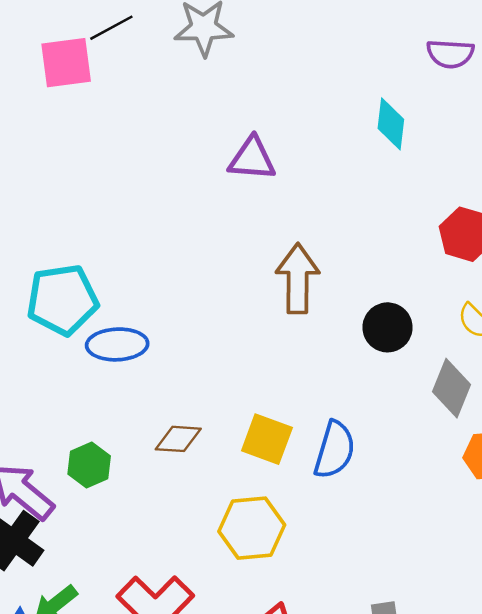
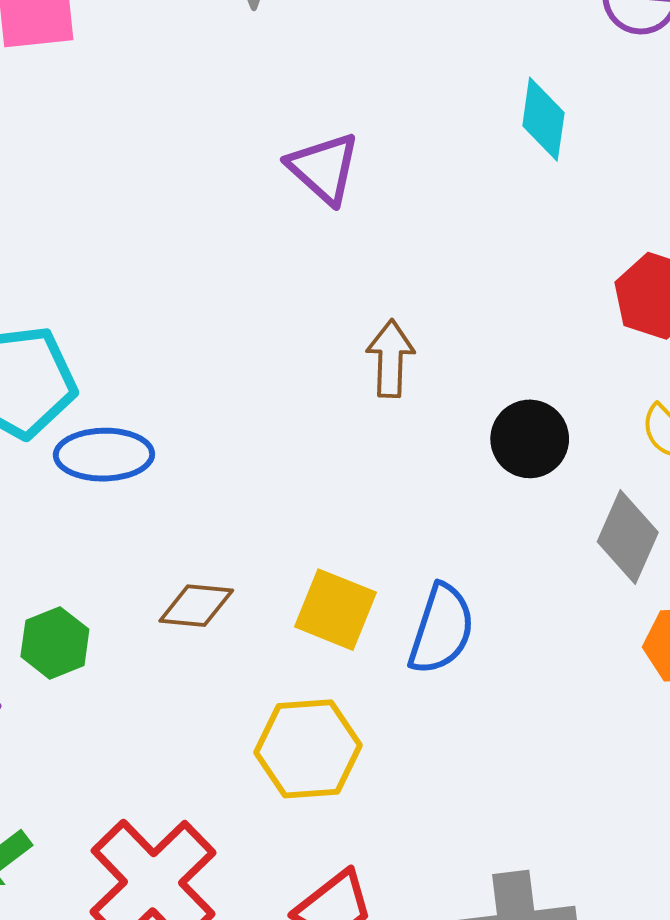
purple triangle: (252, 159) -> (324, 168), turned 36
brown arrow: (298, 279) -> (390, 358), size x0.7

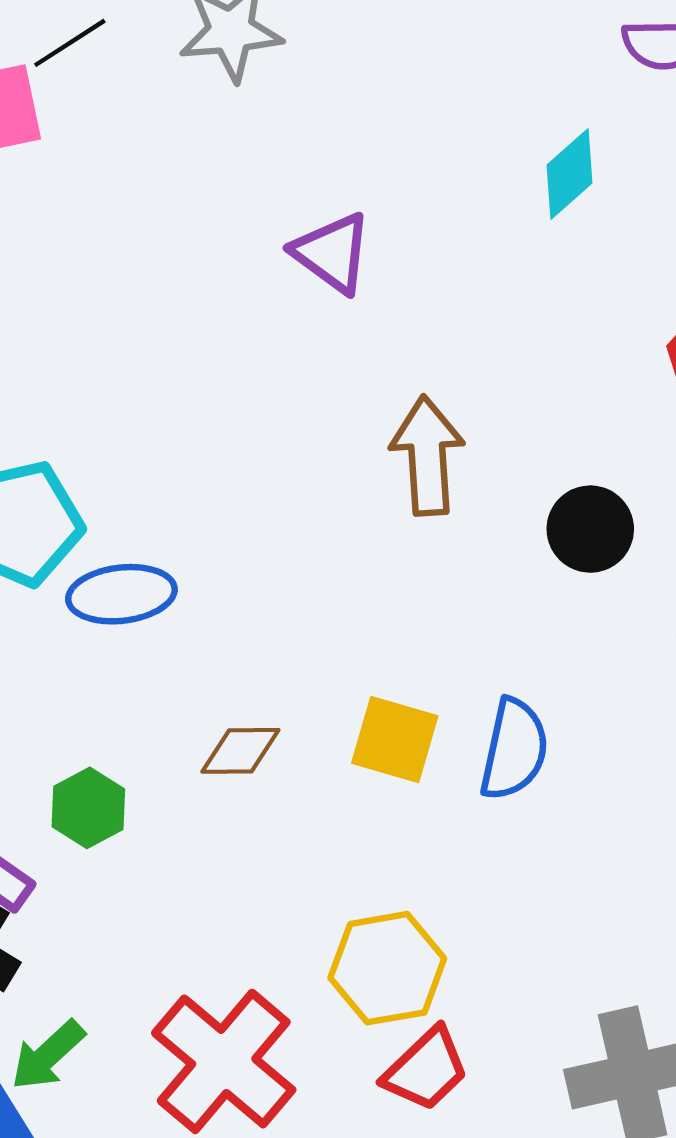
cyan diamond: (543, 119) -> (570, 174), turned 46
brown arrow: (390, 358) -> (427, 456), size x1.4
yellow hexagon: (308, 749) -> (387, 968), moved

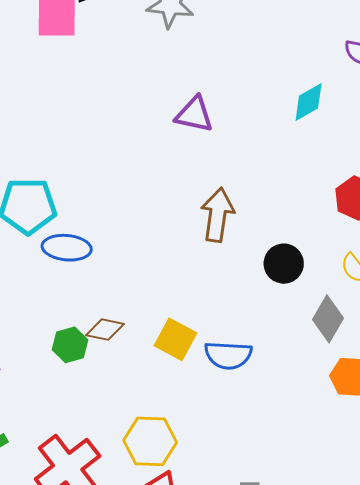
purple triangle: (332, 253) -> (194, 115), turned -36
blue semicircle: (514, 749) -> (228, 355), turned 69
green hexagon: (88, 808) -> (70, 345), moved

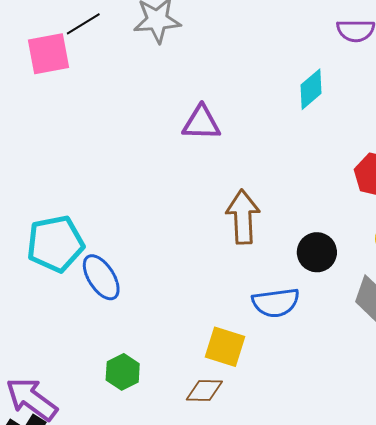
blue ellipse: (67, 248) -> (101, 277), turned 63
brown diamond: (105, 330) -> (204, 391), moved
blue semicircle: (228, 355) -> (276, 303), moved

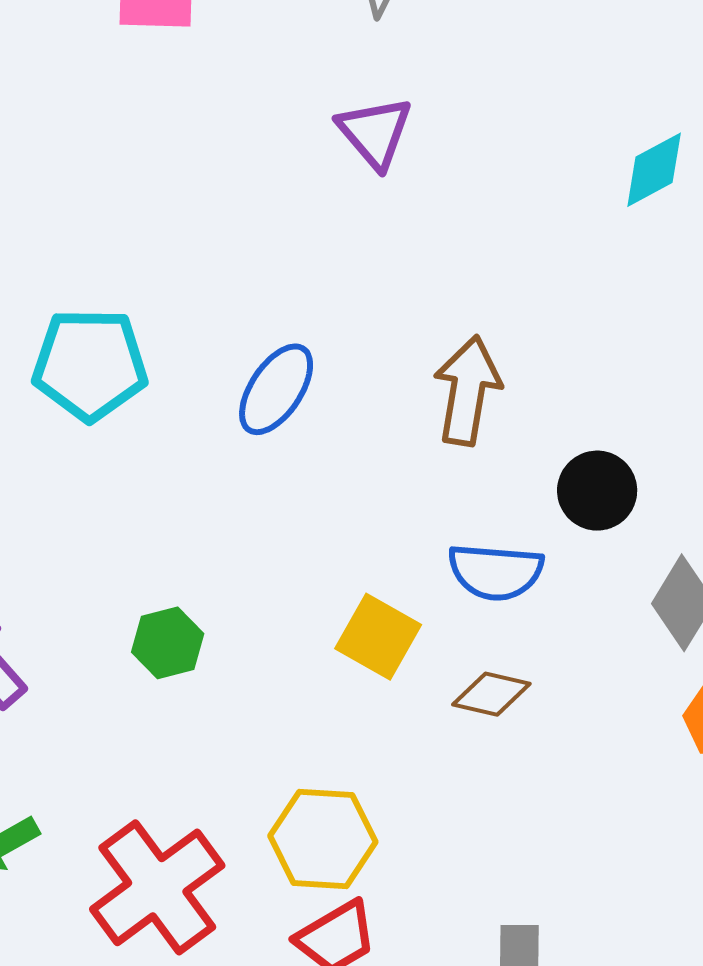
purple triangle: (201, 123) -> (375, 132), moved, turned 36
blue ellipse: (101, 277) -> (276, 389), moved, turned 54
brown diamond: (204, 391) -> (491, 694), moved

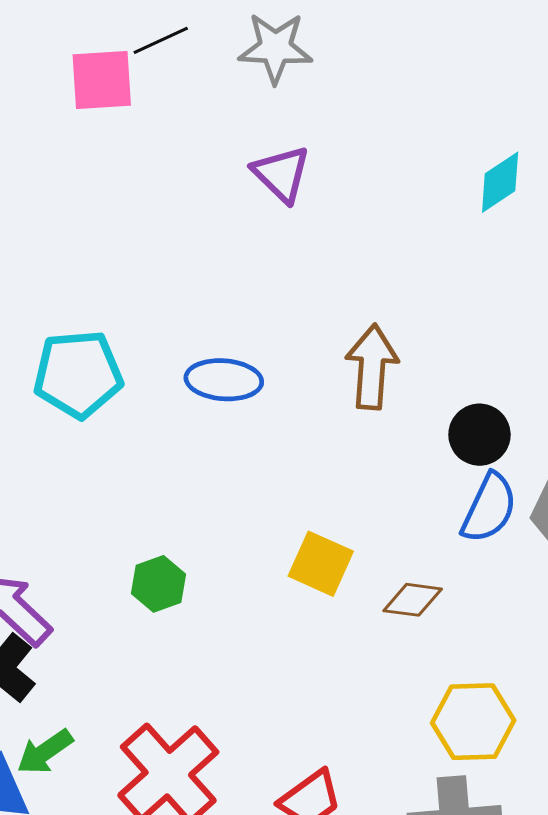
blue ellipse: (276, 389) -> (224, 380), turned 66
blue semicircle: (496, 572) -> (489, 508), moved, turned -64
yellow hexagon: (323, 839) -> (473, 722), moved

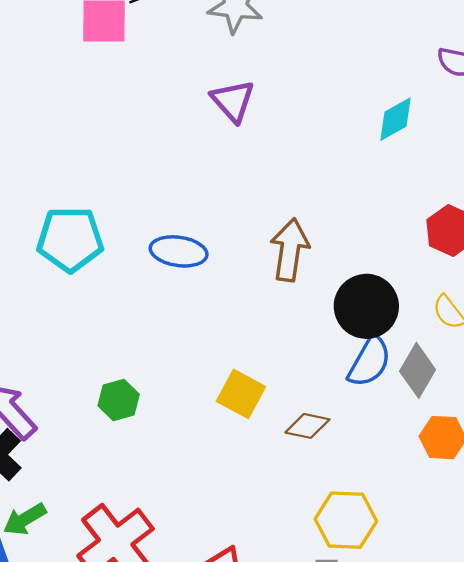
black circle: (479, 435) -> (366, 306), size x1.4

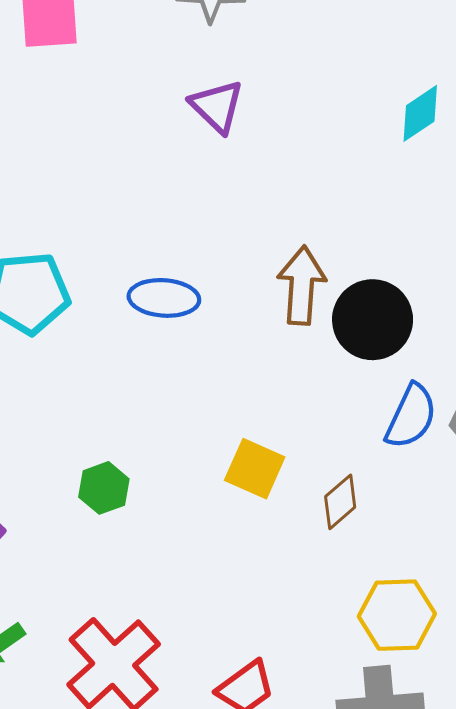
black circle: (366, 306) -> (373, 320), moved
brown diamond: (307, 426) -> (340, 502), turned -48

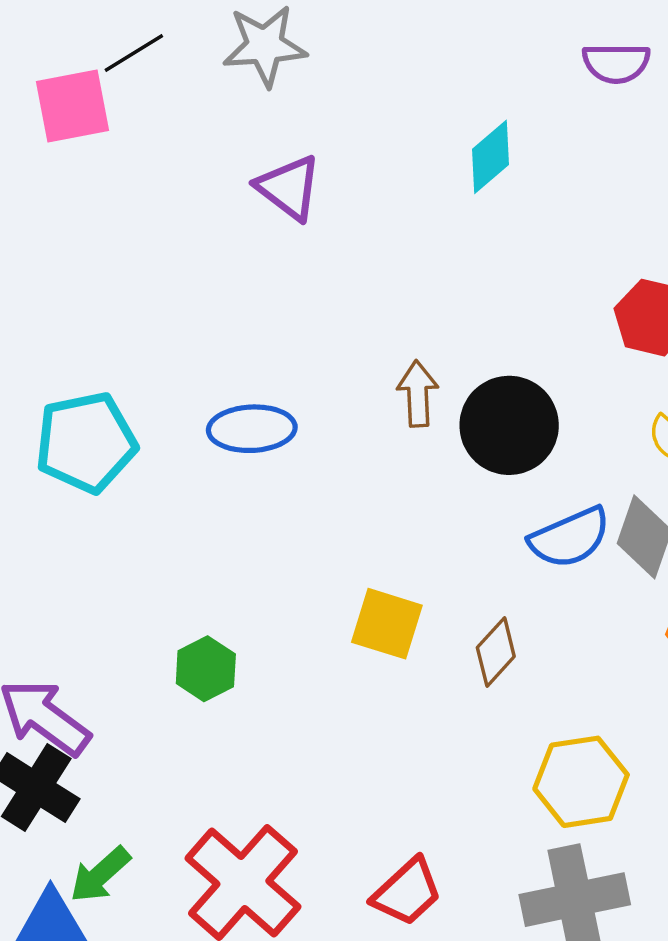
cyan diamond: (420, 113) -> (491, 157), moved
brown arrow: (302, 285) -> (418, 394), size x0.7
blue semicircle: (411, 416) -> (570, 538), turned 48

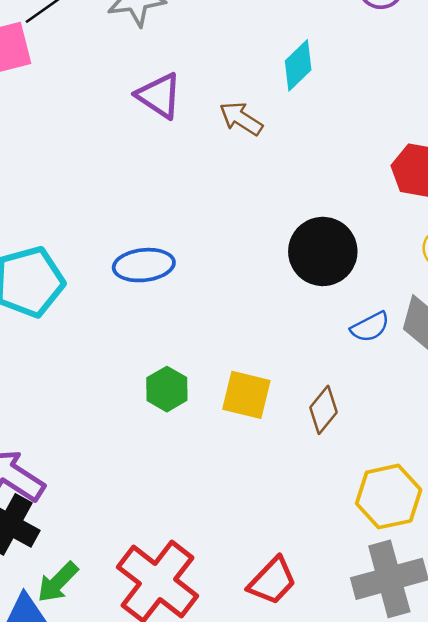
brown arrow: (418, 394) -> (241, 119), moved, turned -51
blue semicircle: (570, 538) -> (370, 327), size x0.7
green hexagon: (206, 669) -> (167, 389), moved

